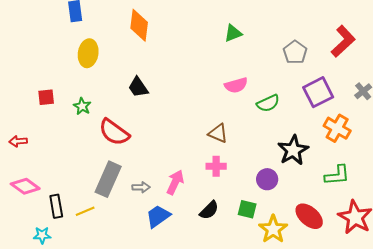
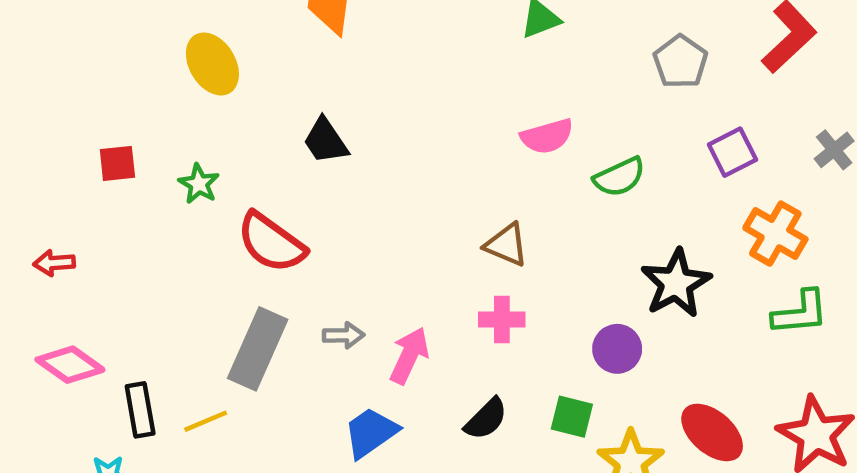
yellow ellipse: (88, 53) -> (212, 64), turned -40
purple square: (318, 92) -> (732, 152), size x0.7
green L-shape: (337, 175) -> (800, 313), moved
gray arrow: (141, 187) -> (344, 335), moved

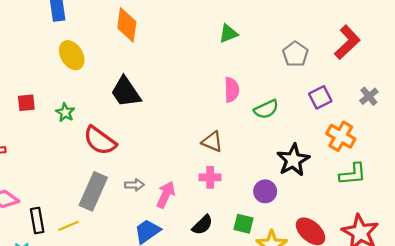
pink semicircle: (547, 136) -> (232, 90), turned -75
black trapezoid: (325, 141) -> (126, 92), size x1.4

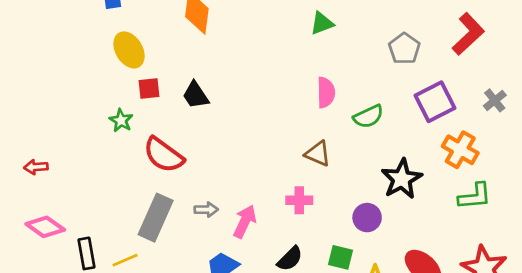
black trapezoid: (126, 92) -> (196, 95), size x0.7
purple square: (320, 97) -> (435, 102), size x1.4
red square: (26, 103) -> (149, 89), moved
brown triangle: (212, 142) -> (318, 154), moved

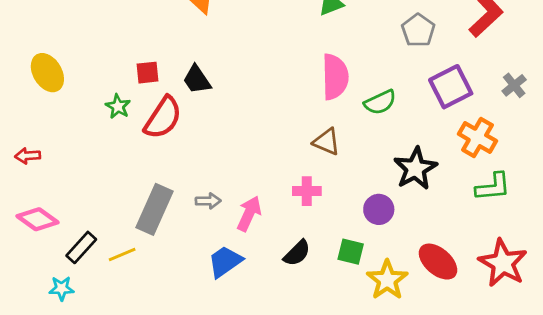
yellow ellipse: (129, 50) -> (47, 73), moved
pink semicircle: (326, 93) -> (335, 77), size x1.4
red semicircle: (164, 155) -> (163, 118), moved, turned -93
black rectangle: (86, 253) -> (81, 247), turned 52

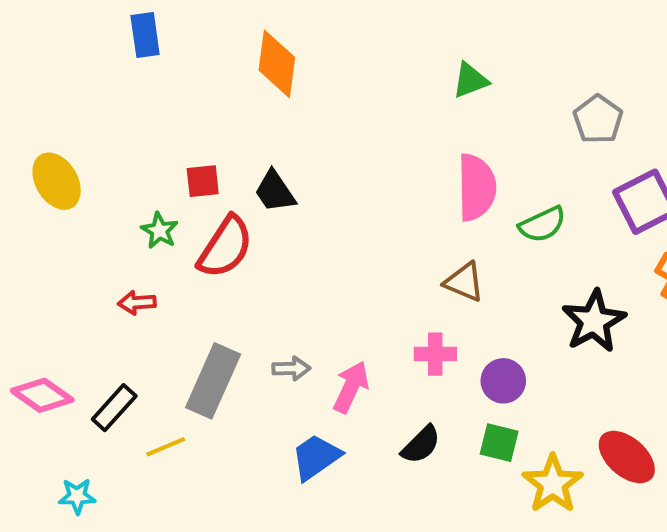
red arrow: (28, 156) -> (137, 303), moved
purple circle: (379, 209) -> (503, 381), moved
black rectangle: (81, 247) -> (114, 408), moved

